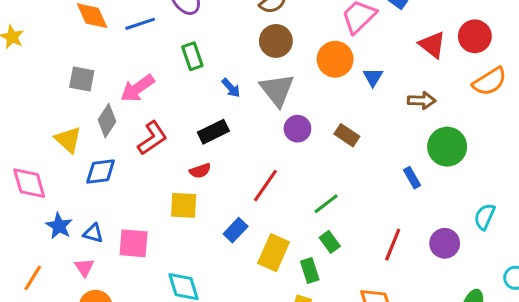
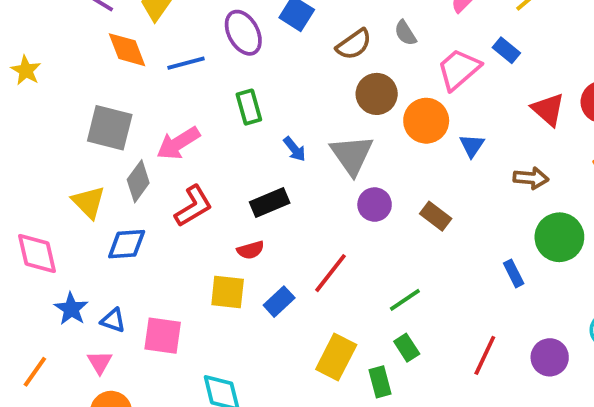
brown circle: (276, 41) -> (377, 94), moved
gray square: (82, 79) -> (110, 128), size x1.4
blue rectangle: (236, 230) -> (279, 302), moved

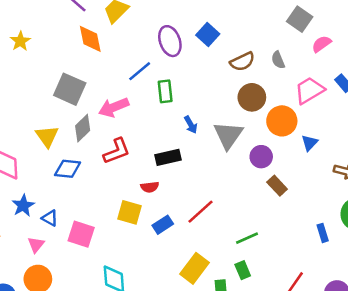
blue line: (186, 63) -> (140, 71), moved, turned -35
purple circle: (375, 205) -> (261, 157), moved

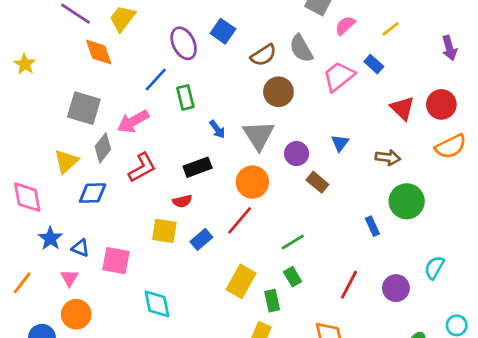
gray semicircle: (278, 60) -> (301, 48), size x1.5
orange circle: (282, 121) -> (252, 182), moved
yellow triangle: (47, 136) -> (66, 161), turned 30
blue triangle: (309, 143) -> (340, 143), moved

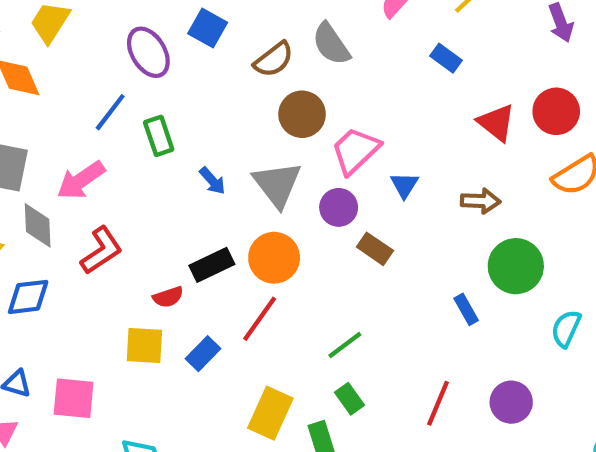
pink trapezoid: (339, 76) -> (355, 151), moved
gray diamond: (103, 148) -> (38, 225), turned -36
black rectangle: (198, 167) -> (212, 265), moved
cyan semicircle: (434, 268) -> (566, 329), moved

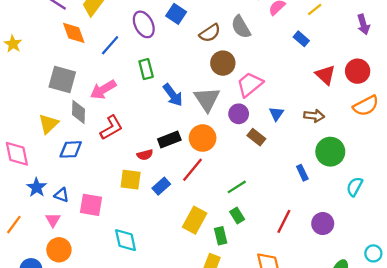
blue line: (110, 112) -> (110, 45), moved
blue arrow: (212, 181) -> (173, 95), size x1.5
blue triangle: (404, 185) -> (276, 114), moved

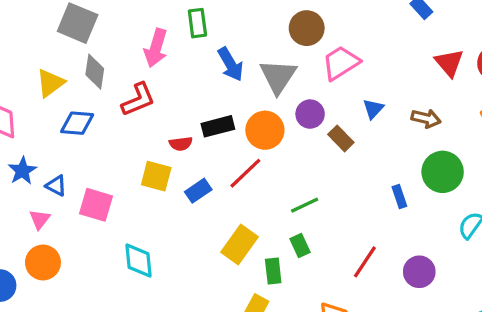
pink arrow: (103, 90) -> (156, 48), moved, turned -50
purple circle: (239, 114) -> (310, 114), moved

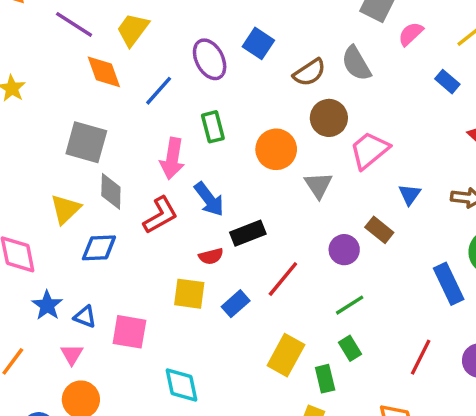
blue arrow: (231, 64) -> (209, 199), moved
gray triangle: (278, 76) -> (318, 185), moved, size x0.7
purple circle: (310, 114) -> (344, 250), moved
orange circle: (265, 130) -> (276, 149), moved
blue rectangle: (399, 197) -> (449, 284), size x1.6

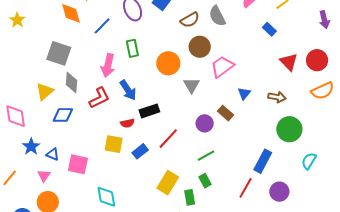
blue rectangle: (449, 284) -> (263, 161), moved, turned 50

